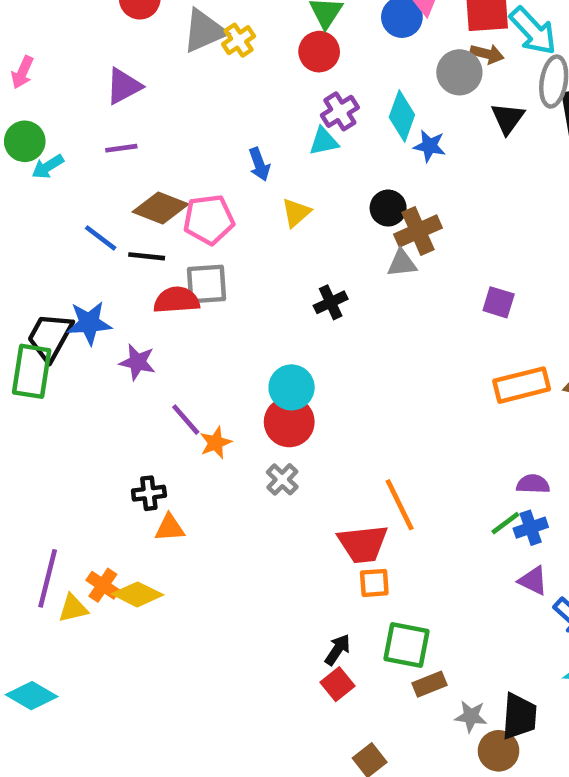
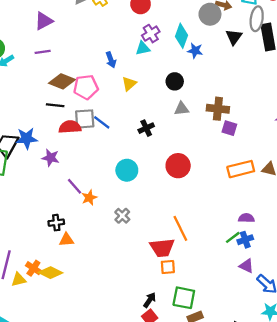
brown cross: (418, 231) -> (218, 109), moved, turned 30
blue line: (101, 238) -> (102, 122), moved
red circle: (289, 422) -> (178, 166), moved

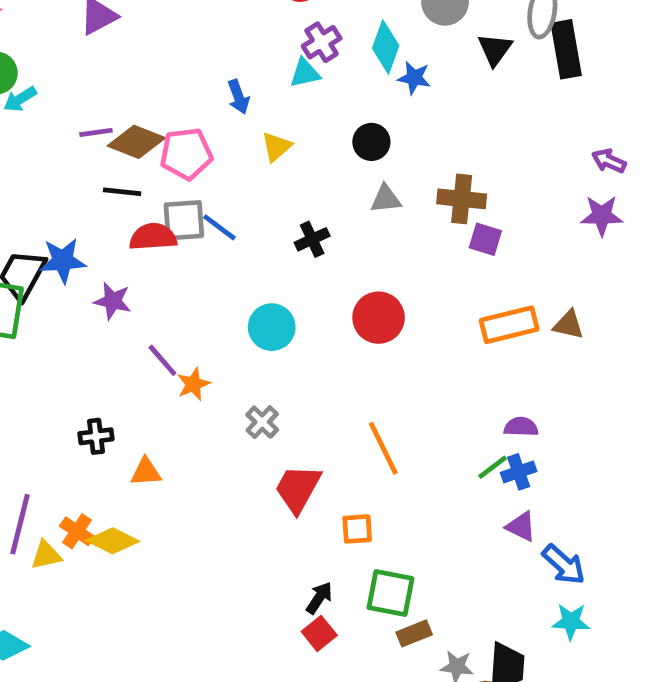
purple line: (43, 52) -> (96, 132), moved
black cross: (56, 223) -> (96, 436), moved
red trapezoid: (162, 248) -> (298, 489), moved, turned 125

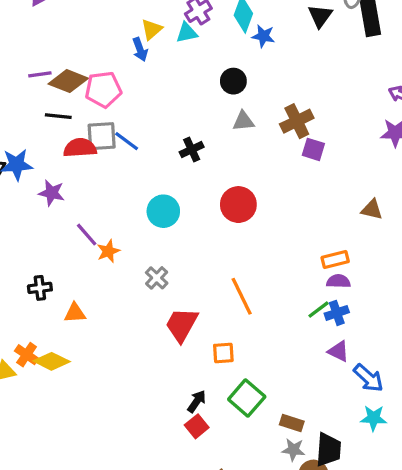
yellow triangle: (276, 147) -> (152, 29), moved
brown cross: (462, 199) -> (297, 121), turned -32
orange rectangle: (509, 325) -> (335, 260), moved, size x0.7
green square: (390, 593) -> (247, 398), turned 30
brown rectangle: (414, 633) -> (292, 423), moved, turned 40

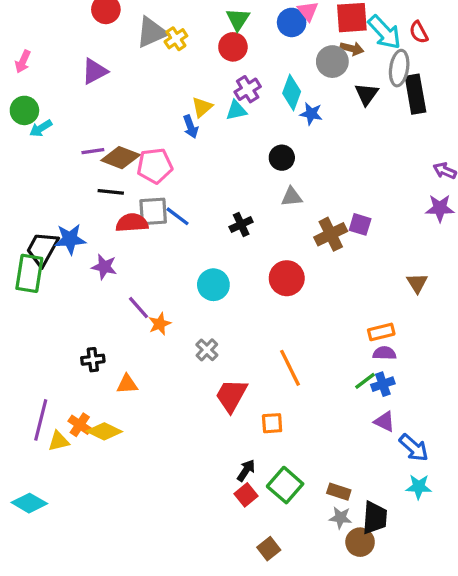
brown cross: (297, 121) -> (331, 234), moved
brown triangle: (372, 210) -> (417, 283), turned 45
green square: (247, 398) -> (285, 485), moved

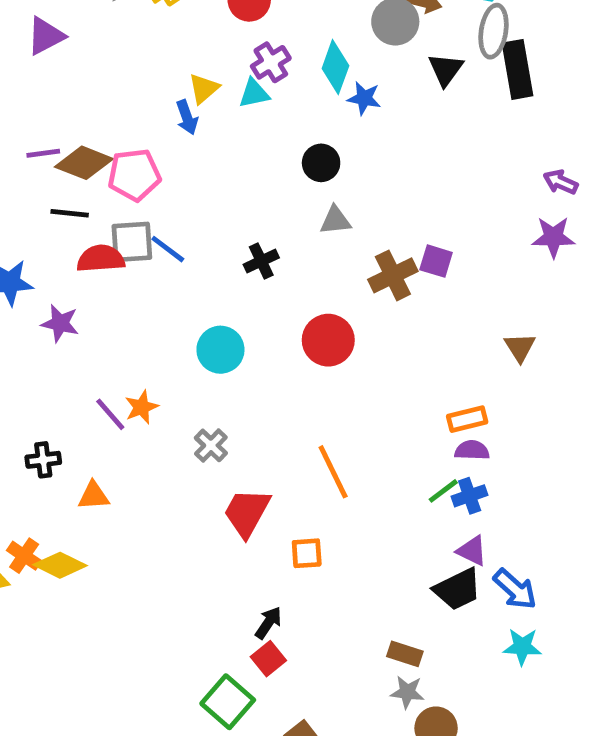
purple line: (138, 308) -> (110, 414), moved
green square: (285, 485) -> (228, 702), moved
black trapezoid: (375, 518) -> (458, 589), moved, turned 60

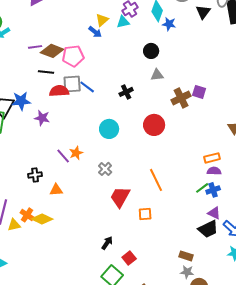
blue arrow: (187, 117) -> (95, 32), turned -32
black arrow: (268, 623) -> (107, 243), moved

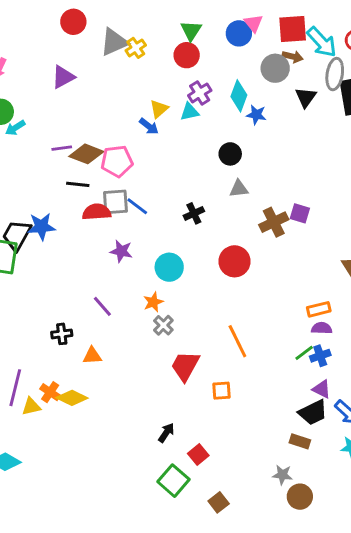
purple star: (42, 118) -> (121, 251), moved
orange star: (76, 153) -> (153, 302), moved
brown rectangle: (186, 256) -> (300, 441), moved

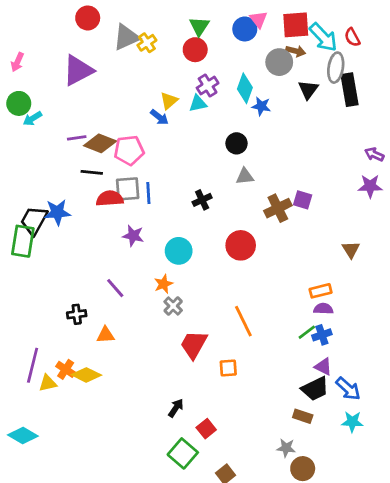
purple triangle: (63, 77) -> (78, 70), size x1.4
blue line: (137, 206) -> (148, 193), turned 50

